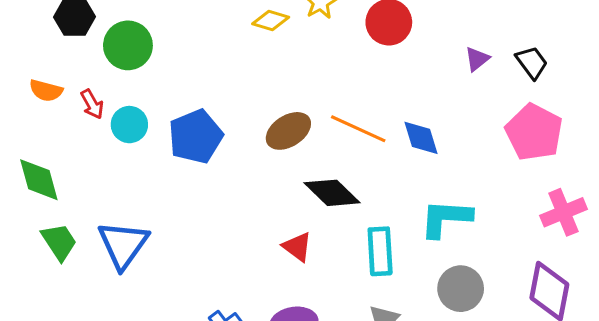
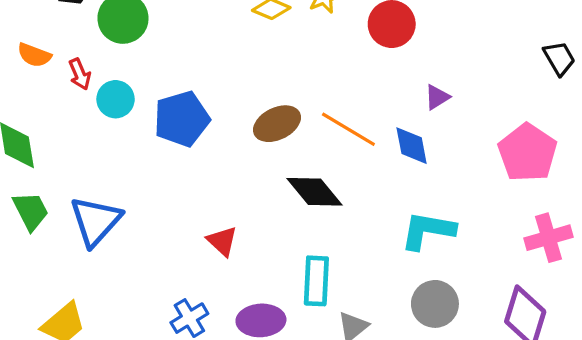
purple triangle: (477, 59) -> (437, 97), moved
black trapezoid: (532, 62) -> (559, 58), moved
red triangle: (297, 247) -> (222, 241), moved
cyan rectangle: (380, 251) -> (316, 281), moved

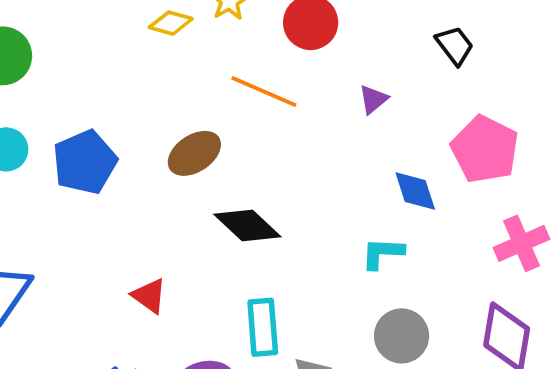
black trapezoid: (559, 58) -> (455, 45), moved
orange line: (348, 129) -> (264, 91), moved
blue diamond: (412, 146) -> (415, 191), moved
cyan L-shape: (428, 230) -> (383, 253), size x0.7

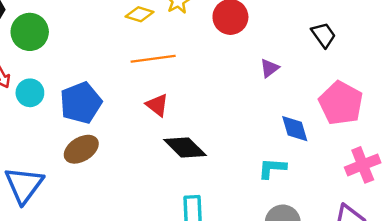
orange line: (264, 91) -> (153, 59), moved, turned -33
brown ellipse: (194, 153) -> (81, 149), moved
red triangle: (149, 296) -> (157, 105), moved

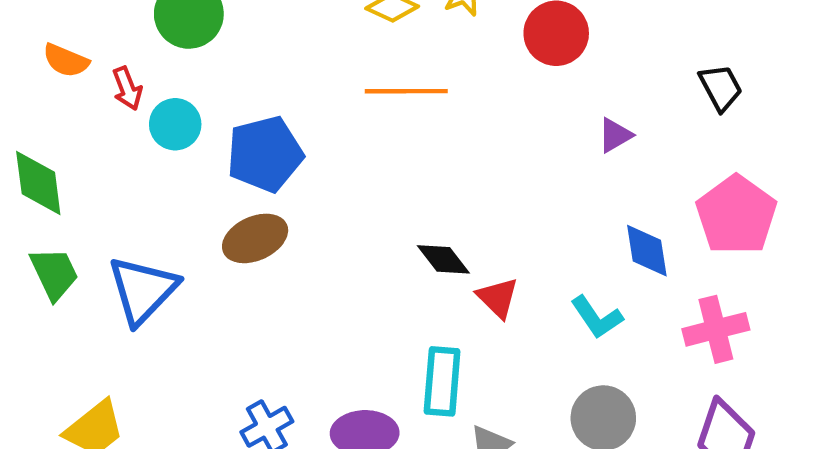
red triangle: (157, 105) -> (498, 298), moved
black diamond: (185, 147) -> (443, 259), size x0.7
pink cross: (363, 165) -> (716, 329), moved
cyan L-shape: (272, 168) -> (597, 317), turned -136

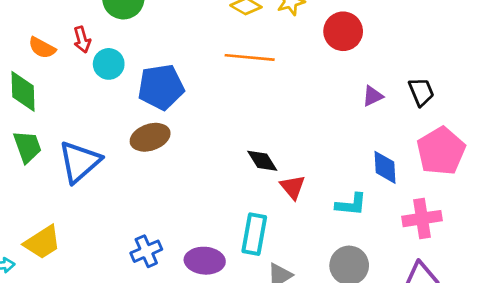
orange semicircle: (66, 60) -> (42, 48), moved
black trapezoid: (721, 88) -> (421, 92), moved
cyan L-shape: (597, 317) -> (351, 204), turned -56

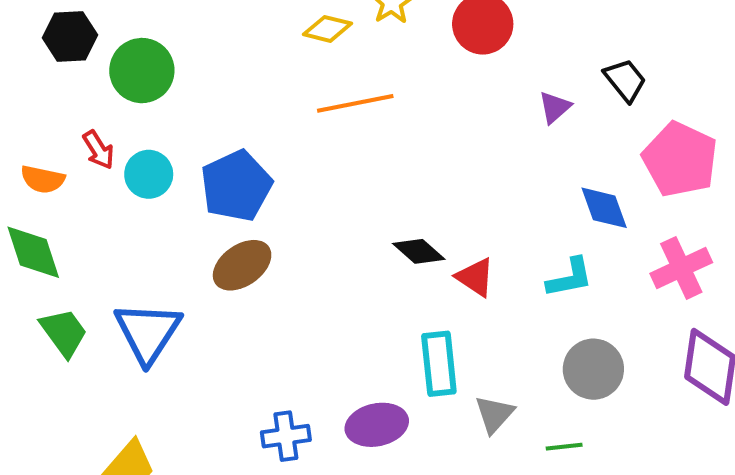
blue cross: (146, 251) -> (286, 436), turned 32

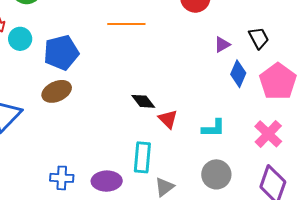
blue diamond: (604, 208) -> (238, 74), moved, turned 32
pink cross: (681, 268) -> (268, 134), turned -32

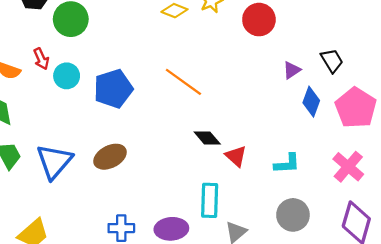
orange line: (126, 24) -> (183, 82), moved, turned 39
brown ellipse: (57, 91) -> (110, 157), moved

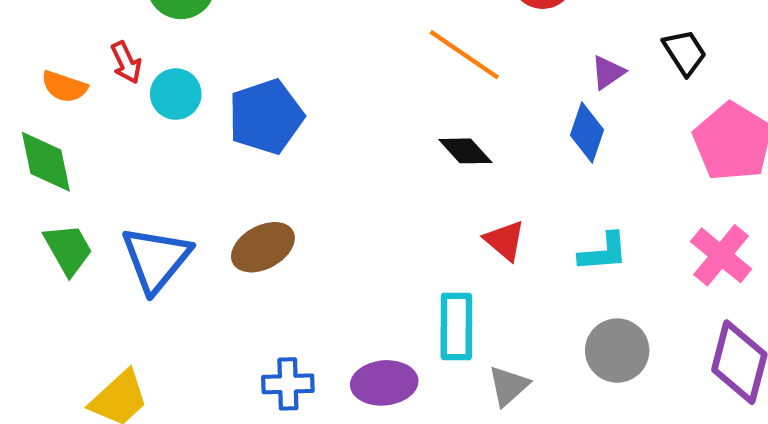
orange line: (183, 82) -> (464, 55), moved
blue diamond: (311, 102) -> (587, 133), moved
black diamond: (207, 138) -> (465, 151), moved

